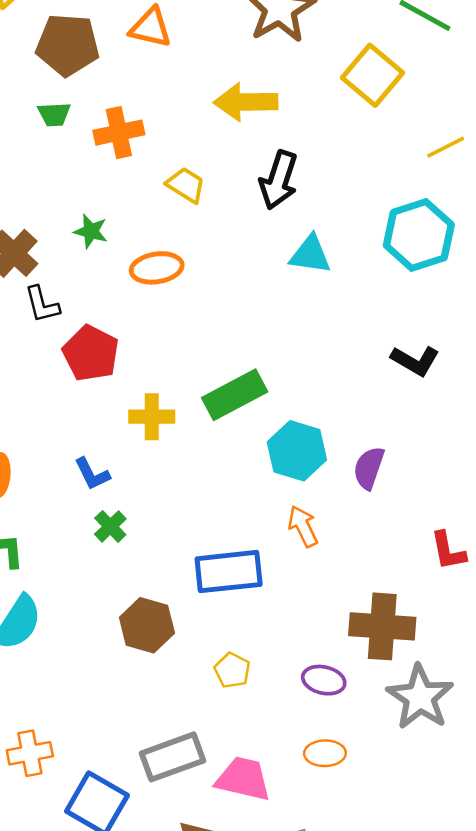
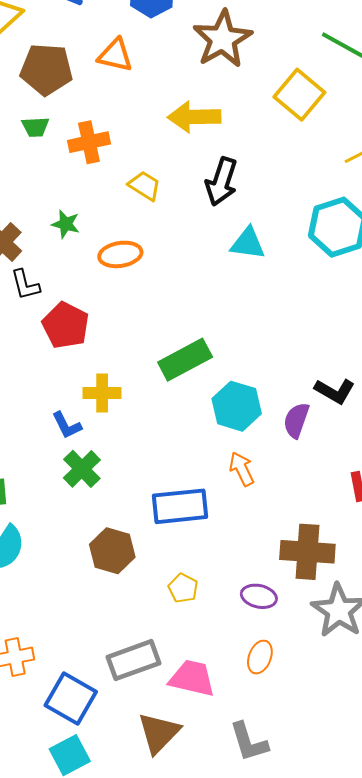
black L-shape: (415, 361) -> (335, 391), moved
yellow cross: (152, 417) -> (102, 393), moved
green cross: (110, 526) -> (82, 469), size x1.4
orange ellipse: (325, 753) -> (260, 657), turned -68

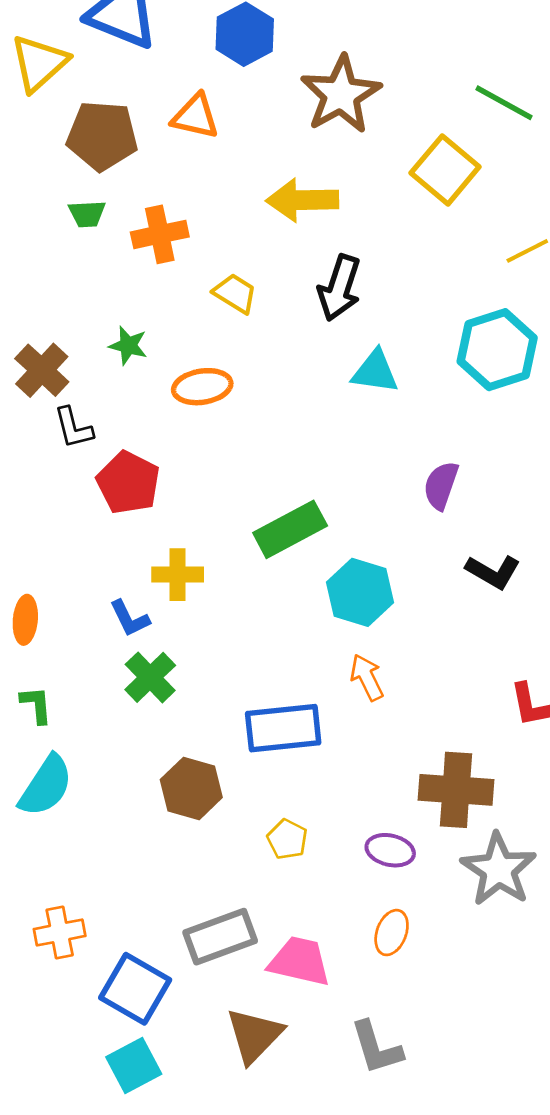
purple semicircle: (296, 420) -> (441, 485), moved

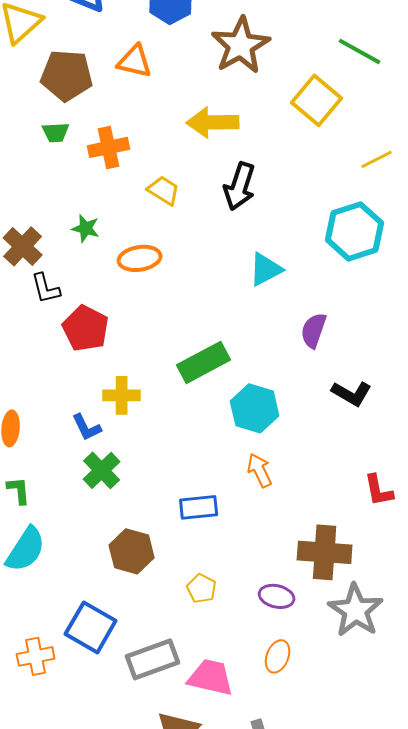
cyan triangle: (375, 372) -> (266, 269), moved, turned -36
blue rectangle: (283, 728) -> (199, 507), size x0.7
blue square: (135, 989) -> (91, 627), moved

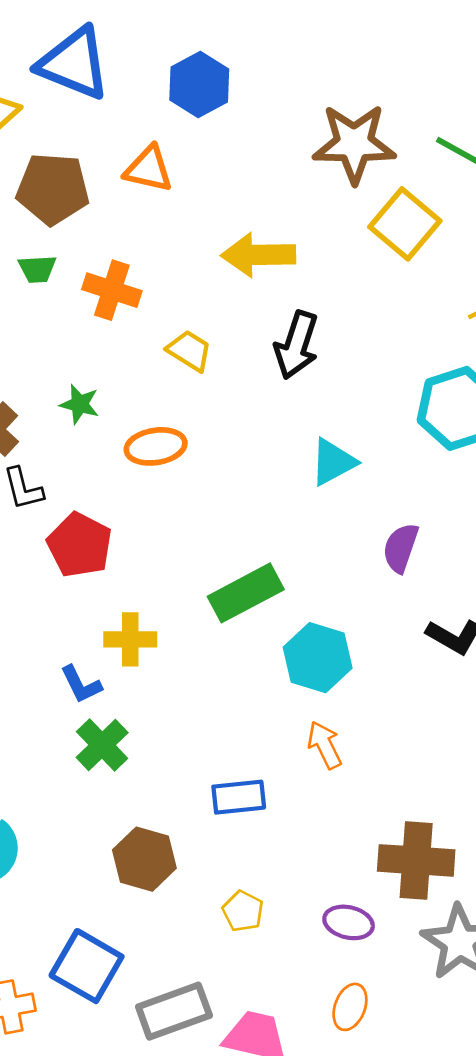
brown star: (241, 45) -> (354, 144), moved, turned 30
orange cross: (109, 147) -> (112, 290), turned 30

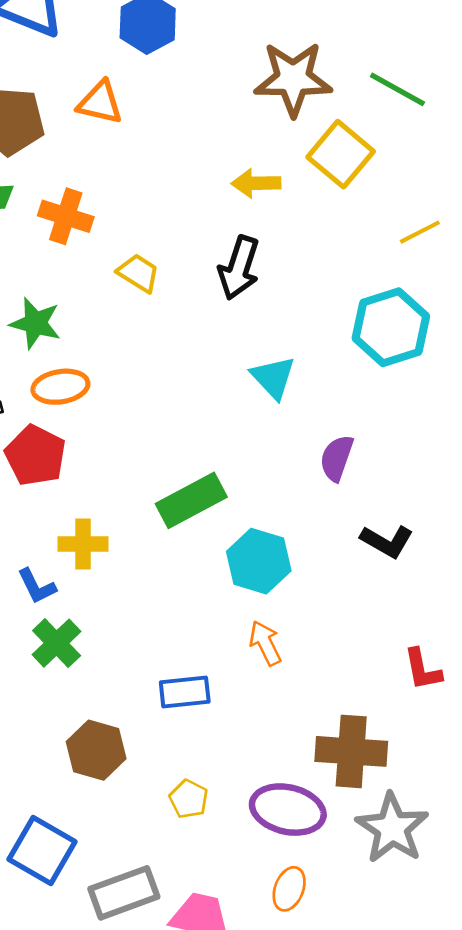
yellow arrow: (258, 255) -> (256, 183), moved, size x0.7
green star: (80, 404) -> (35, 323), size x1.4
orange ellipse: (156, 446) -> (60, 387), moved
cyan triangle: (333, 462) -> (273, 377), turned -45
purple ellipse: (349, 922) -> (288, 810), size x1.6

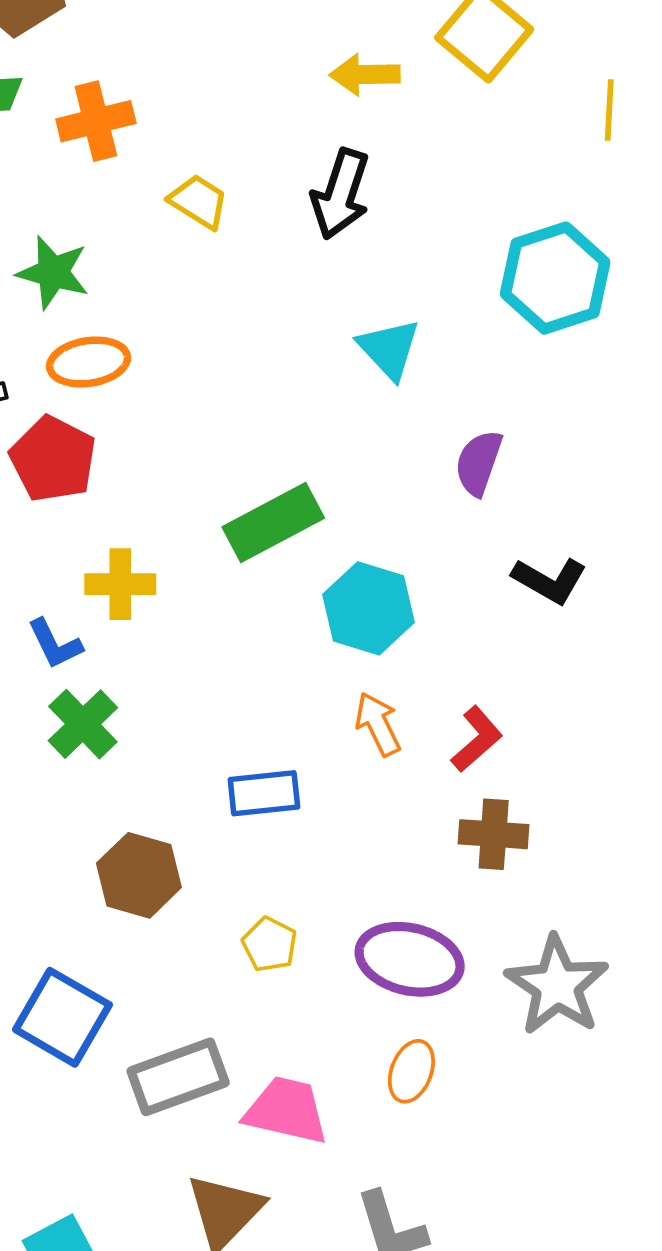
orange cross: (66, 216) -> (96, 121), turned -32
yellow line: (420, 232) -> (609, 110), moved, turned -60
red L-shape: (423, 669) -> (477, 739), moved, turned -120
brown cross: (351, 751) -> (494, 834), moved, size x0.7

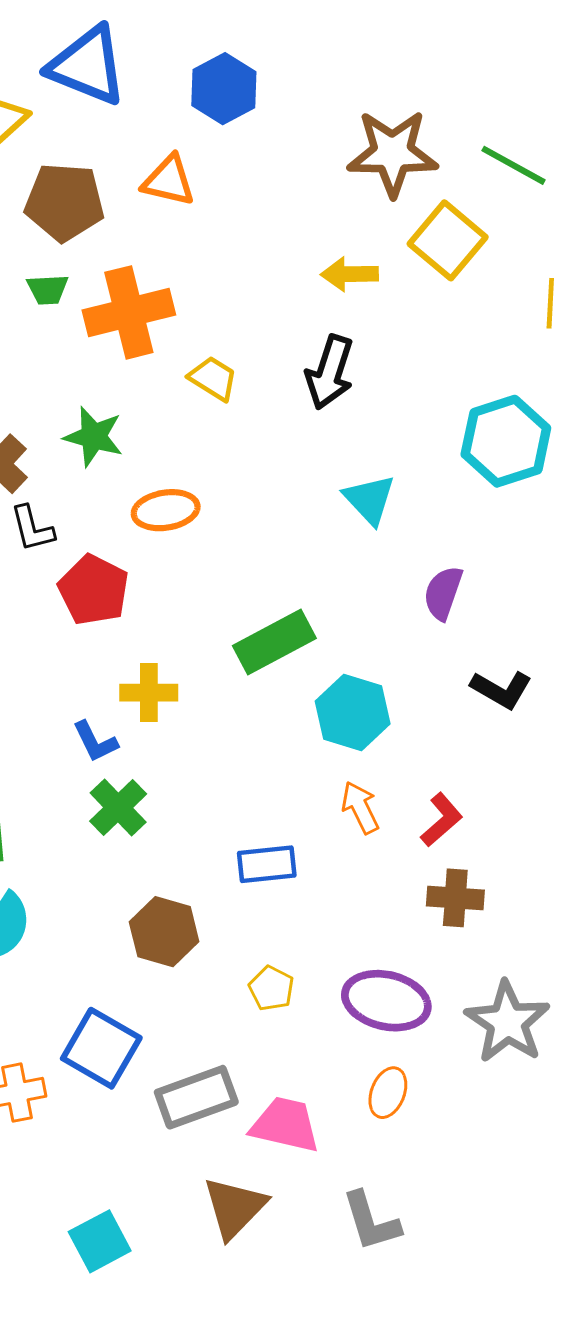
orange cross: (96, 121) -> (129, 312), size x1.4
orange ellipse: (89, 362) -> (166, 510), moved

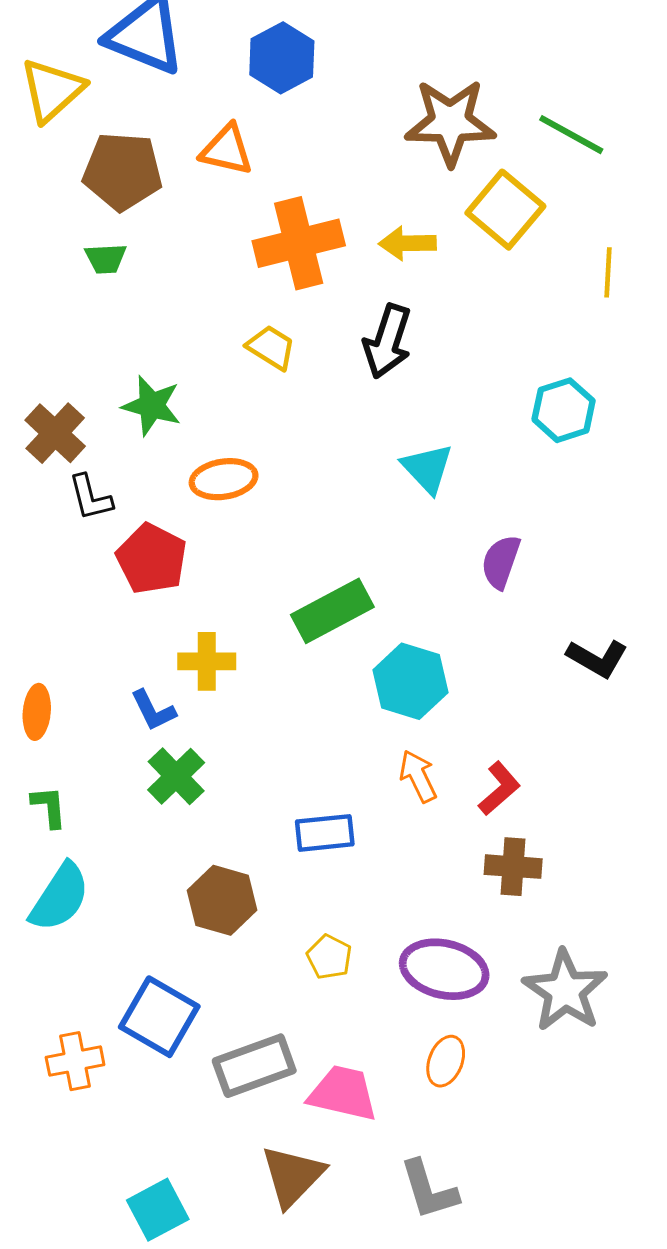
orange cross: (129, 312) -> (299, 243), moved
cyan hexagon: (506, 441) -> (564, 410), size x0.7
black L-shape: (501, 690) -> (597, 658), moved

